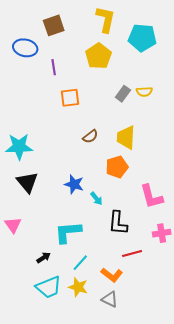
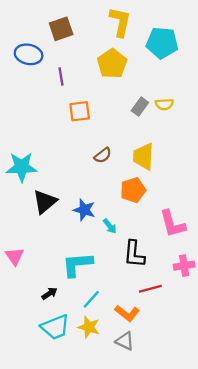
black triangle: (27, 182) -> (45, 202), moved, turned 30

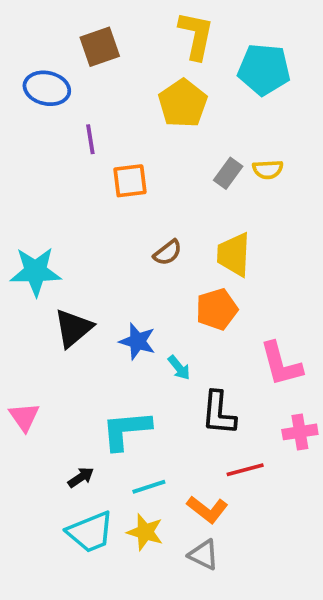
purple line: (61, 76) -> (90, 139), moved
cyan line: (91, 299) -> (149, 487), turned 30

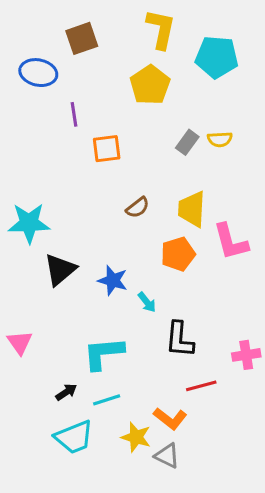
pink L-shape: (281, 364) -> (231, 242), moved
cyan line: (149, 487) -> (107, 400), moved
yellow star: (145, 532) -> (136, 437), moved

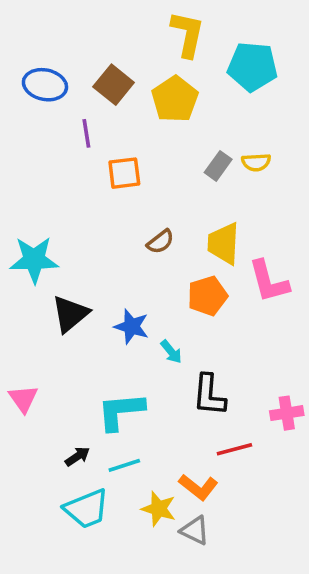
brown square: (82, 38) -> (114, 85), moved, turned -32

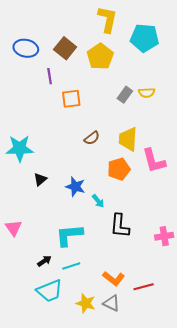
black triangle: (70, 314) -> (40, 179), size x0.6
red line: (234, 449) -> (144, 287), moved
yellow star: (159, 509) -> (86, 303), moved

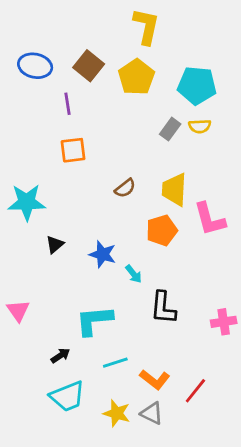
cyan pentagon: (145, 38) -> (197, 85), moved
orange square: (71, 99) -> (73, 150), moved
cyan line: (71, 266) -> (115, 363), moved
red line: (144, 287) -> (195, 391), turned -36

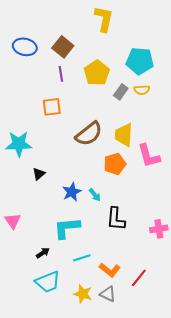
yellow pentagon: (136, 77) -> (97, 73), moved
purple line: (67, 104) -> (61, 74), moved
brown semicircle: (125, 188) -> (89, 134), size x1.8
blue star: (103, 254) -> (72, 192), moved, turned 30

